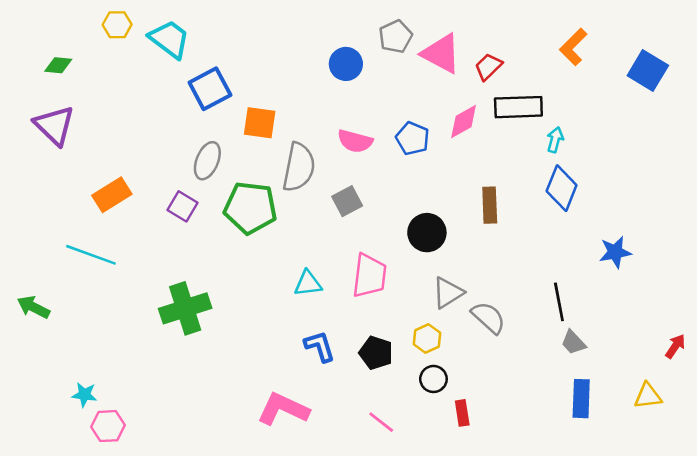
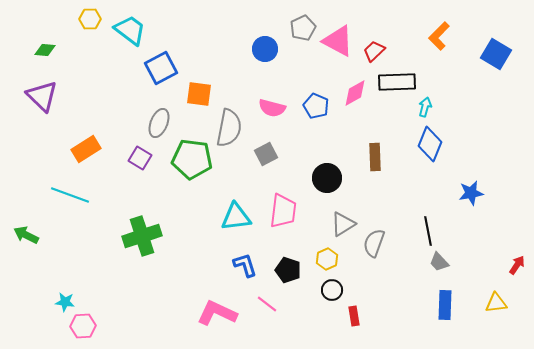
cyan triangle: (308, 284) -> (236, 217), size x1.4
gray semicircle: (488, 318) -> (374, 243), turned -112
pink line: (381, 422) -> (267, 304), moved

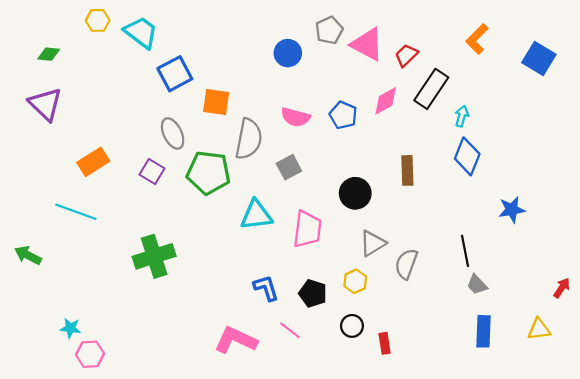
black rectangle: (397, 82) -> (431, 89), turned -54
gray ellipse: (159, 123) -> (173, 134), turned -48
cyan triangle: (236, 217) -> (256, 215), moved
black circle: (332, 290) -> (352, 326), moved

